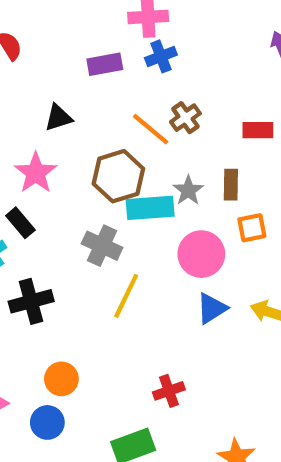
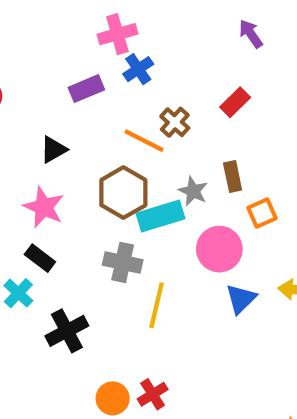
red rectangle: (258, 130) -> (235, 102), moved, turned -32
red cross: (169, 391) -> (153, 394), moved

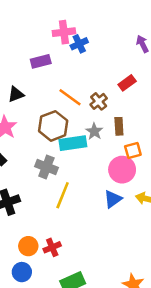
blue cross: (138, 69) -> (79, 44), moved
brown cross: (175, 122) -> (99, 101), moved
pink circle: (219, 249) -> (122, 170), moved

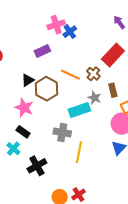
red rectangle: (127, 83) -> (113, 55), size x1.6
brown hexagon: (53, 126) -> (47, 89), moved

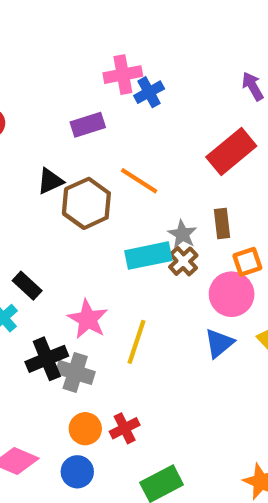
brown cross: (93, 74) -> (183, 261), moved
pink star: (24, 108) -> (88, 319), moved
gray cross: (62, 133) -> (75, 372), moved

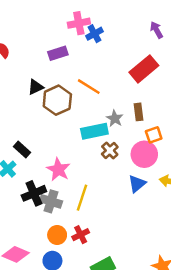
brown cross: (183, 261) -> (110, 150), moved
yellow line: (136, 342) -> (82, 198), moved

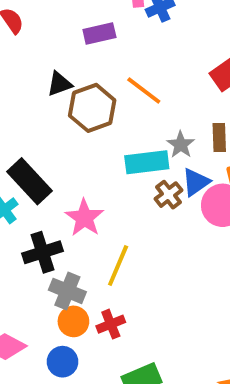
black rectangle: (22, 150) -> (30, 181), size x1.6
blue triangle: (137, 184) -> (196, 182), moved
gray cross: (51, 201) -> (67, 291), moved

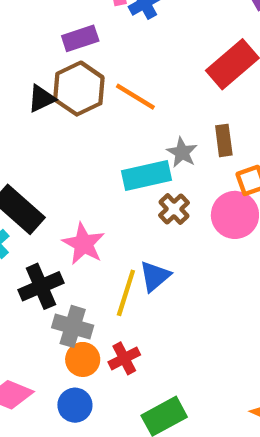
brown hexagon: (92, 108) -> (79, 89), moved
blue triangle: (196, 182) -> (155, 276), moved

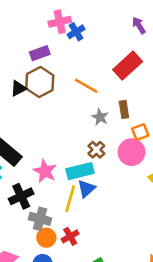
orange line: (135, 97) -> (86, 86), moved
cyan rectangle: (146, 176) -> (80, 171), moved

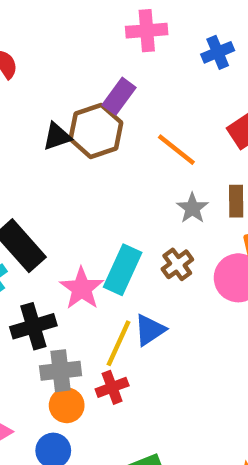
blue cross: (76, 32) -> (218, 52), moved
purple rectangle: (40, 53) -> (119, 96), moved, turned -42
cyan rectangle: (80, 171) -> (123, 270), moved, turned -60
gray cross: (40, 219) -> (61, 371), turned -30
red cross: (70, 236) -> (112, 387), moved

